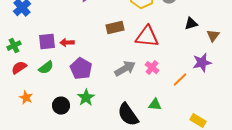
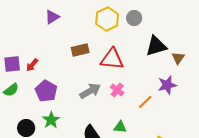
black triangle: (191, 24) -> (156, 46), size x1.6
red arrow: (67, 43) -> (32, 65), turned -48

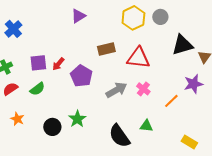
purple pentagon: (46, 91) -> (81, 76), moved

